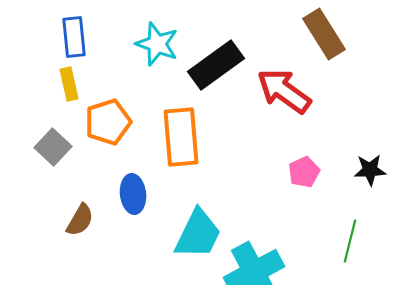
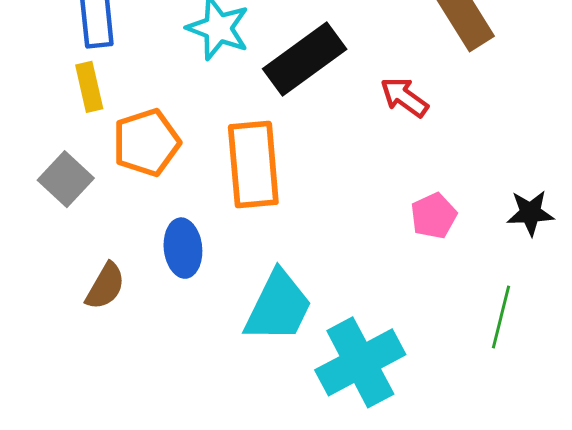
red arrow: (284, 91) -> (404, 97), size x0.6

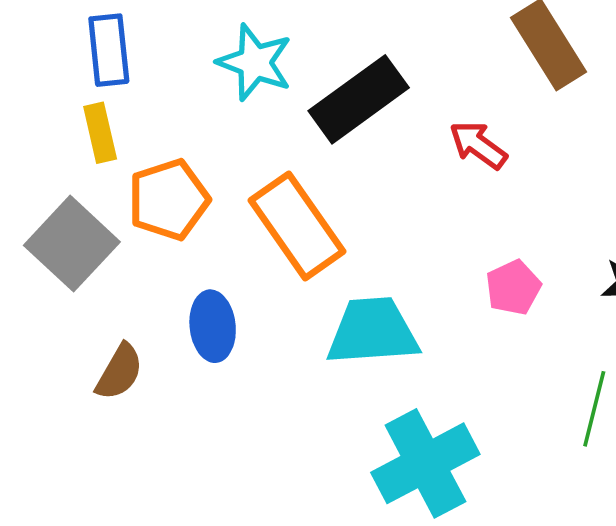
orange rectangle: (253, 165) -> (297, 226), turned -30
gray square: (66, 179) -> (72, 244), size x1.4
cyan trapezoid: (278, 307) -> (373, 331), moved, turned -120

